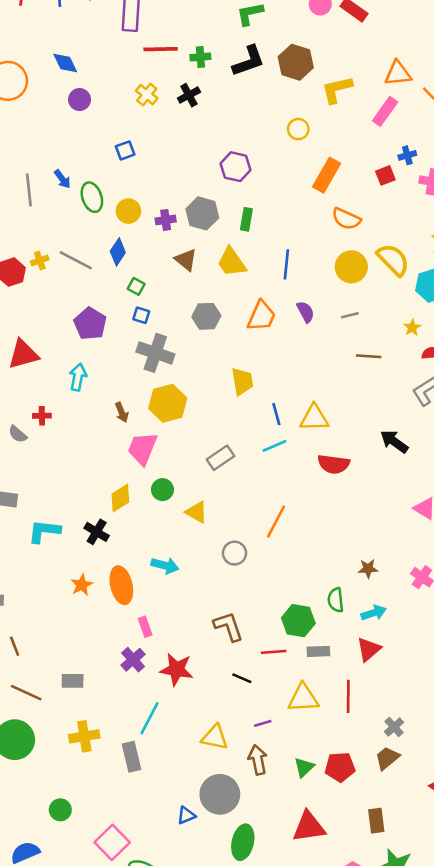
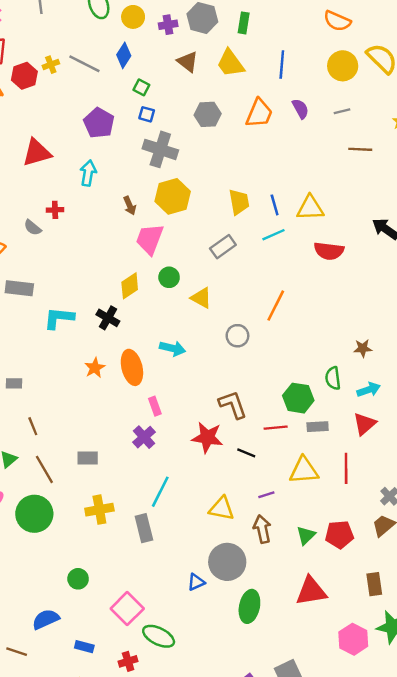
yellow trapezoid: (242, 381) -> (239, 202), moved
red star: (177, 669) -> (207, 437), moved
brown line: (26, 693) -> (44, 469), turned 36

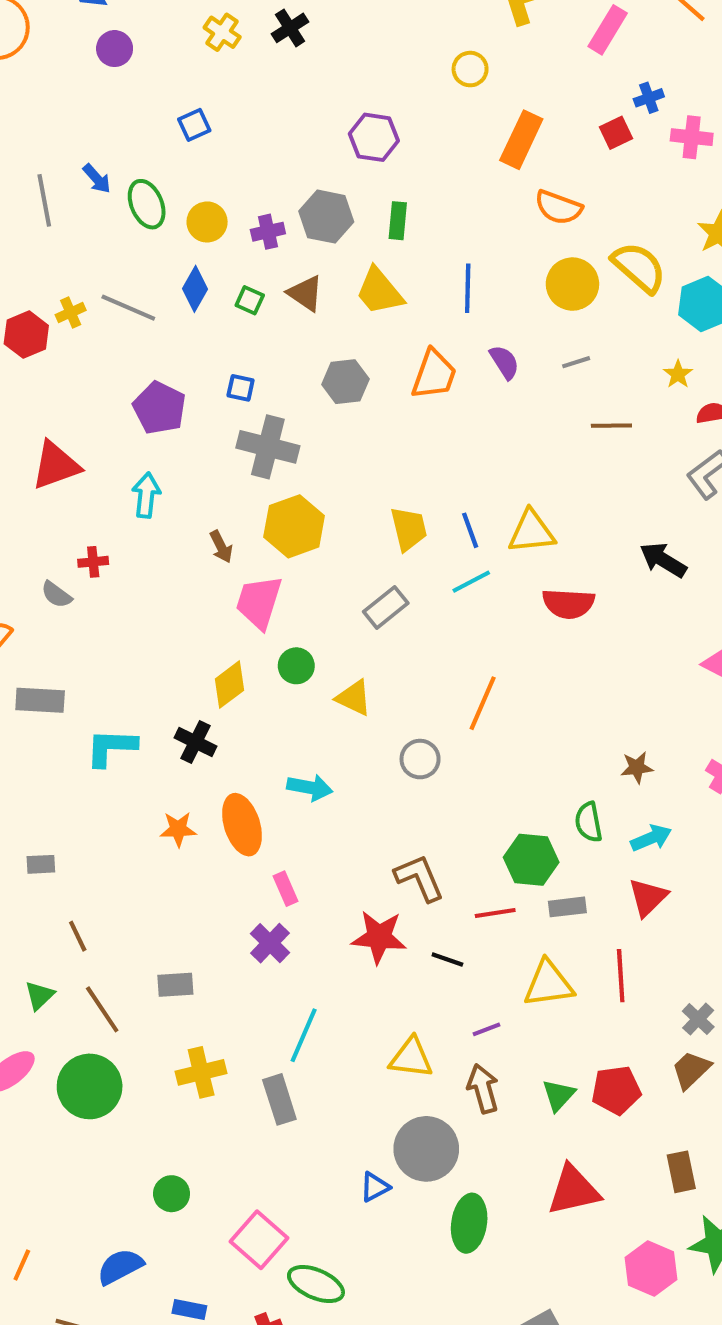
green square: (141, 87) -> (250, 300), moved
orange star: (95, 368) -> (178, 829), turned 30

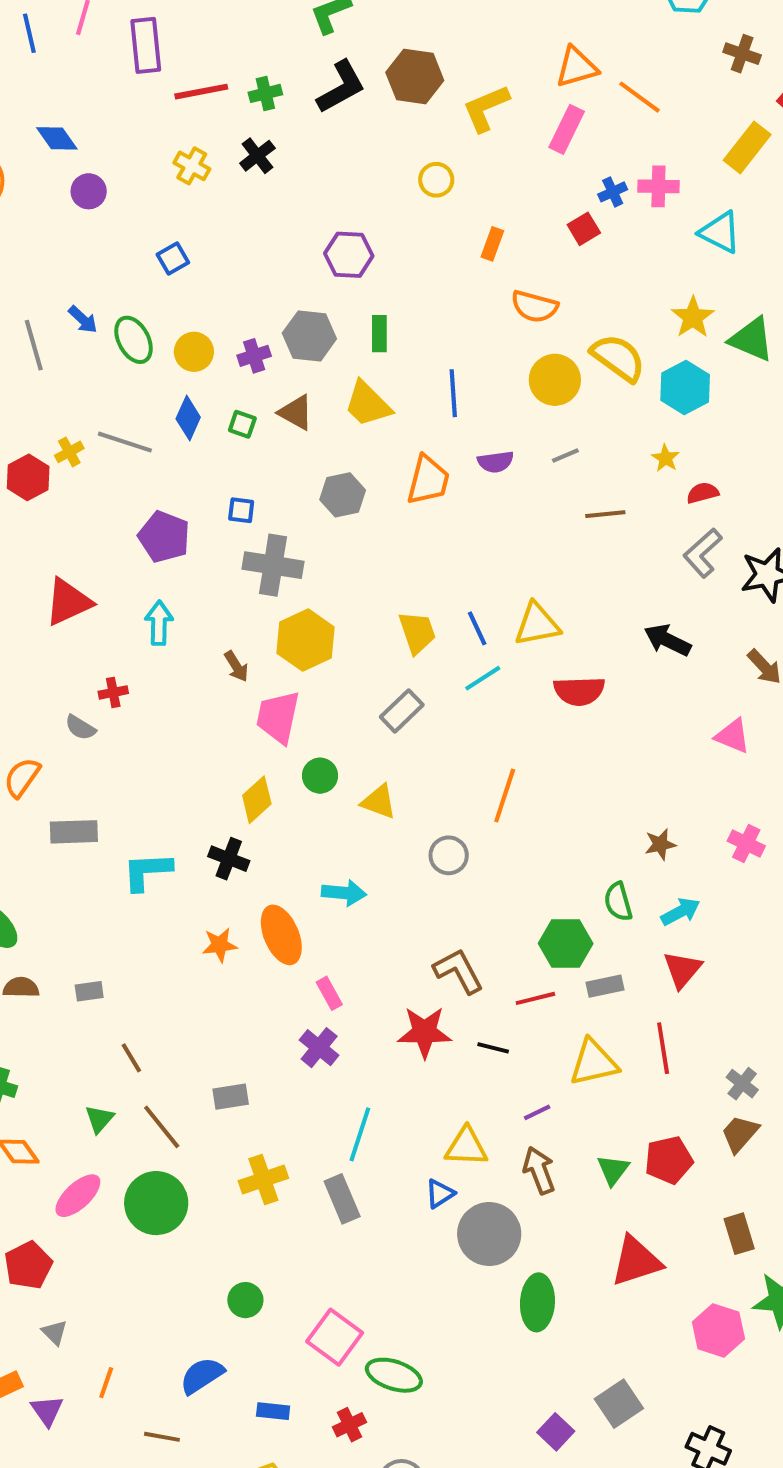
pink cross: (692, 137) -> (658, 186), moved
orange rectangle: (521, 140) -> (492, 244), size x0.6
purple semicircle: (504, 362) -> (496, 462), turned 120
blue triangle: (375, 1187) -> (440, 1194), moved

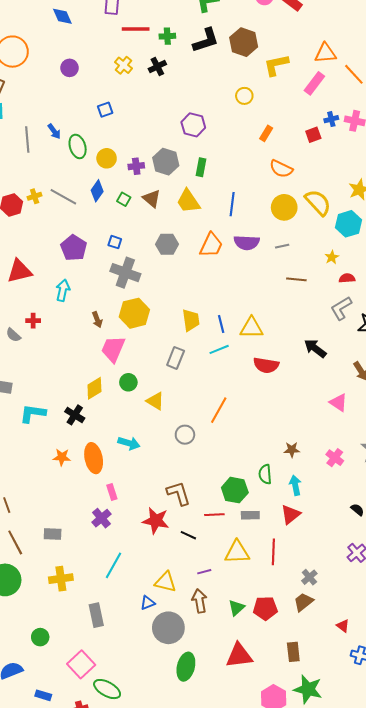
blue diamond: (57, 138) -> (62, 16), moved
purple semicircle: (496, 462) -> (247, 243), size x1.4
gray rectangle: (402, 711) -> (176, 358), turned -35
cyan arrow: (681, 912) -> (295, 485), turned -84
gray rectangle: (342, 1199) -> (96, 615), moved

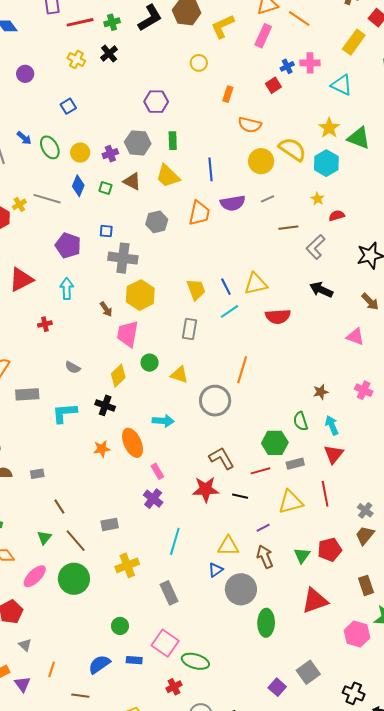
gray L-shape: (341, 308) -> (316, 247), moved
gray semicircle: (13, 335) -> (73, 367), moved
gray circle: (185, 435) -> (215, 401), size x1.6
blue rectangle: (43, 695) -> (134, 660), moved

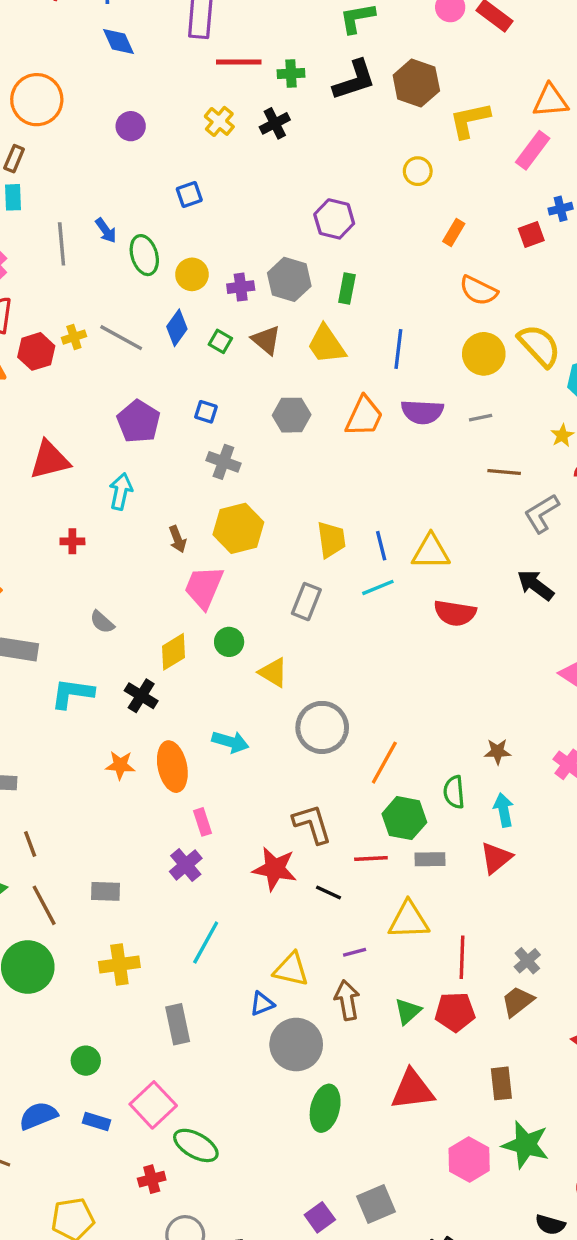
gray cross: (123, 258) -> (223, 462), size x0.7
orange line: (242, 370) -> (384, 763), moved
red line: (325, 494) -> (462, 957), moved

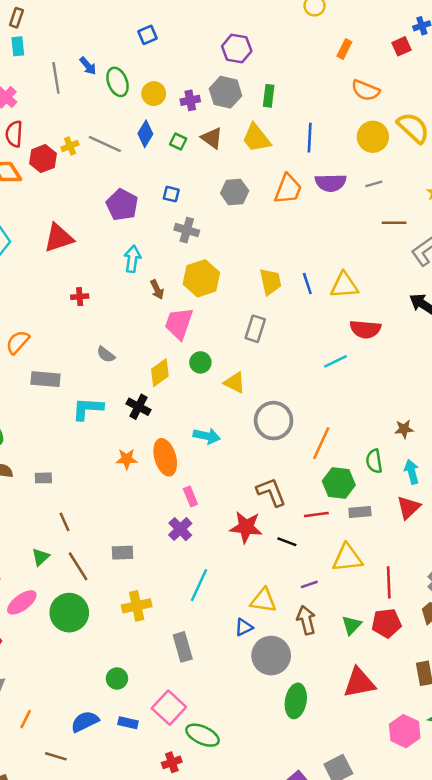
purple hexagon: (334, 219) -> (237, 49), moved
cyan arrow: (121, 491) -> (132, 259), moved
cyan line: (378, 587) -> (335, 361), moved

